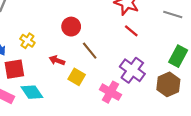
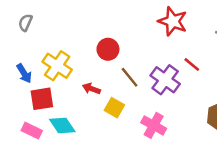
red line: (131, 31) -> (192, 65), moved
yellow cross: (27, 41) -> (57, 66), size x1.6
purple cross: (132, 70) -> (165, 80), moved

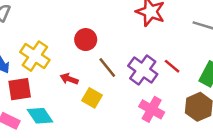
red line: (192, 65) -> (172, 66), moved
pink cross: (154, 125) -> (152, 109), moved

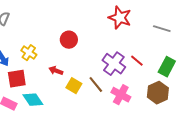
yellow cross: (35, 56) -> (29, 53), size x0.7
brown line: (107, 67) -> (96, 85), moved

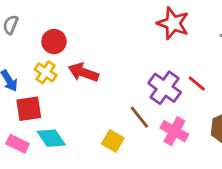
red circle: (69, 40) -> (54, 42), moved
red arrow: (56, 71) -> (83, 72), moved, size x1.5
yellow square: (74, 86) -> (113, 141), moved

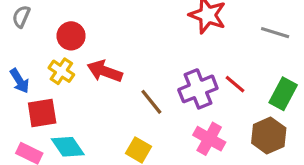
purple cross: (165, 88) -> (198, 89), turned 32
brown line: (139, 117) -> (151, 102), moved

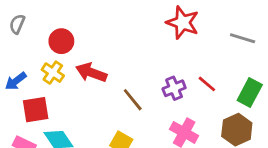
blue arrow: (20, 81) -> (16, 81), turned 85
purple cross: (198, 89) -> (174, 88), size x0.7

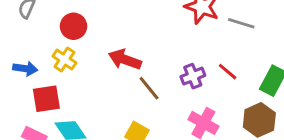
gray line: (243, 38) -> (241, 23), moved
red arrow: (91, 73) -> (125, 59), moved
blue arrow: (16, 81) -> (25, 69), turned -135

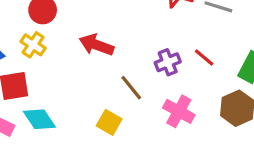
brown line: (149, 88) -> (131, 88), moved

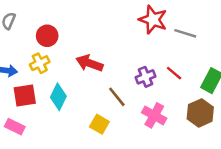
yellow cross: (33, 45) -> (40, 63), turned 30
cyan diamond: (39, 119) -> (58, 97), moved, turned 60

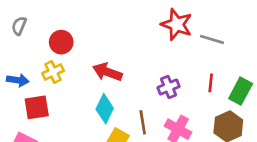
red line: (174, 73) -> (211, 83), moved, turned 56
cyan diamond: (58, 97) -> (105, 109), moved
brown line: (117, 97) -> (143, 122), moved, turned 30

